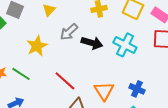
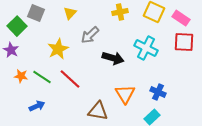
black arrow: (92, 43) -> (113, 58), moved
red line: (65, 81) -> (70, 79), moved

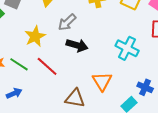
cyan cross: (146, 48) -> (127, 48), moved
black arrow: (113, 58) -> (77, 45), moved
blue cross: (158, 92) -> (145, 87), moved

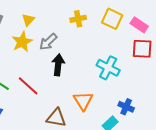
yellow star: (35, 36) -> (22, 42), moved
black arrow: (77, 45) -> (58, 65), turned -100

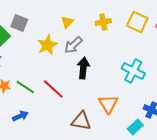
yellow triangle: (28, 20) -> (67, 22), moved

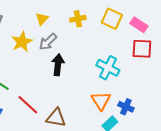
red line: (53, 89) -> (28, 105), moved
orange triangle: (108, 104) -> (101, 101), moved

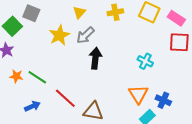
cyan cross: (108, 68) -> (145, 61), size x0.7

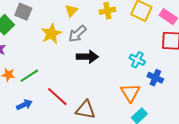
black arrow: (95, 58) -> (87, 57), turned 85
green line: (37, 77) -> (29, 76), turned -66
blue cross: (163, 100) -> (155, 78), moved

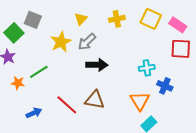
cyan cross: (137, 60) -> (147, 68), turned -35
green line: (29, 76) -> (39, 72), moved
brown triangle: (85, 110) -> (95, 100), moved

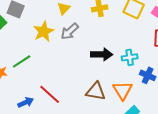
black arrow: (97, 65) -> (102, 54), moved
brown triangle: (95, 100) -> (96, 91), moved
blue arrow: (34, 113) -> (26, 102), moved

